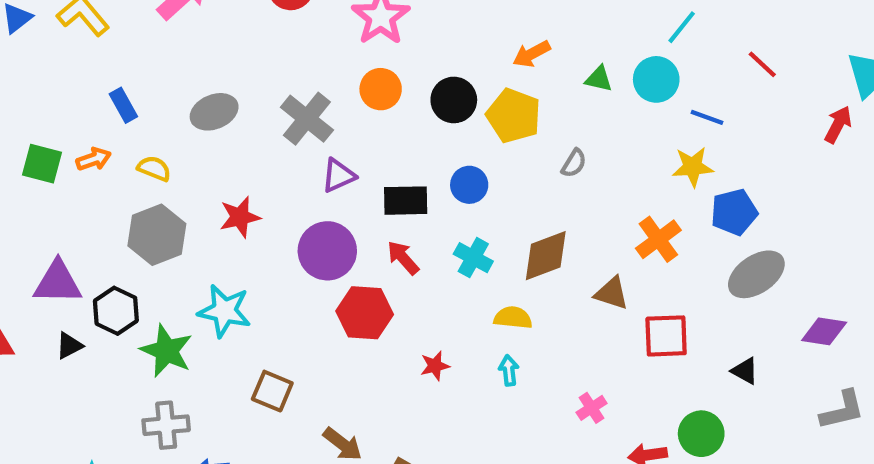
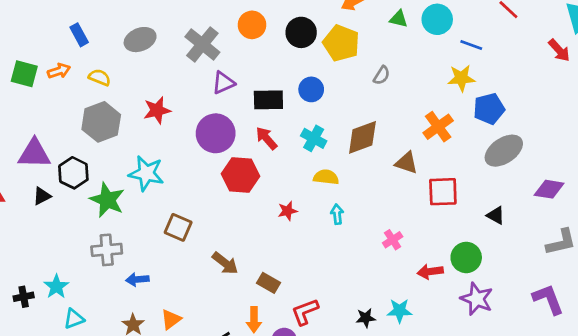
red arrow: (838, 125) -> (559, 50), turned 110
yellow semicircle: (513, 318) -> (326, 177), moved

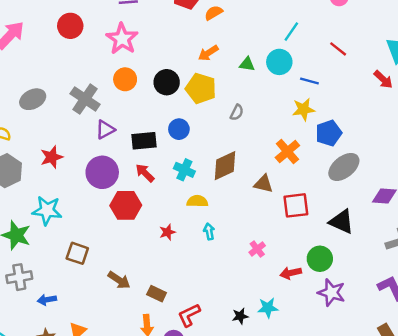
black triangle: (496, 215) -> (342, 222), size x1.6

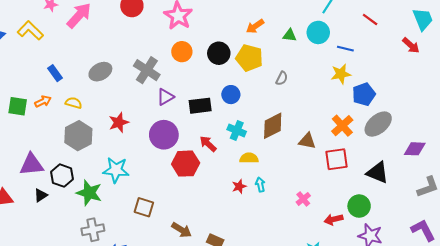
orange cross: (287, 152) -> (342, 126), moved
red arrow: (145, 173) -> (208, 144), moved
red star: (167, 232) -> (239, 186), moved

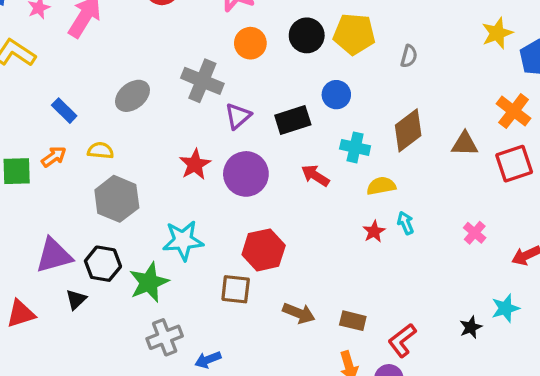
red star: (119, 123) -> (195, 164), moved
red hexagon: (186, 164) -> (264, 250), moved
green star: (89, 193) -> (149, 282), turned -30

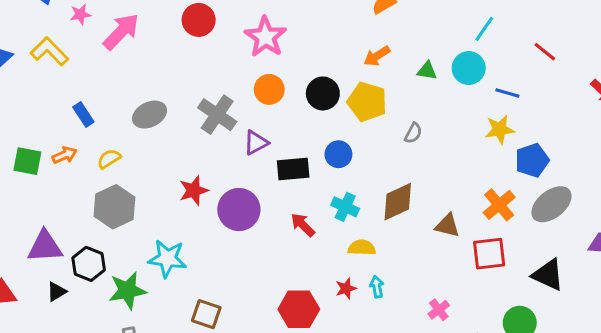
purple triangle: (238, 116) -> (256, 143), moved
yellow semicircle: (100, 151) -> (109, 159), turned -50
red hexagon: (264, 250) -> (299, 309), moved

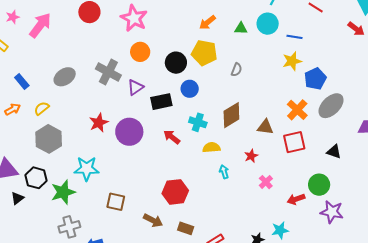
black circle: (323, 93) -> (176, 63), moved
black triangle: (548, 275) -> (334, 152), size x0.7
red star: (346, 288) -> (251, 156), moved

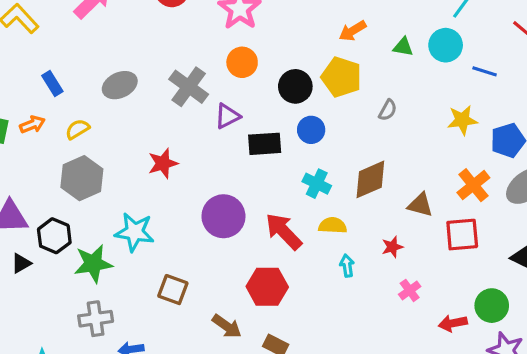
yellow star: (292, 61) -> (462, 120), moved
purple circle: (129, 132) -> (223, 216), moved
red arrow: (172, 137) -> (284, 231), moved, size x1.5

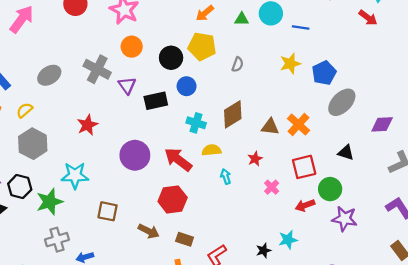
purple triangle: (227, 116) -> (127, 85), turned -30
orange cross: (473, 185) -> (298, 124), moved
red square: (462, 235) -> (304, 167), moved

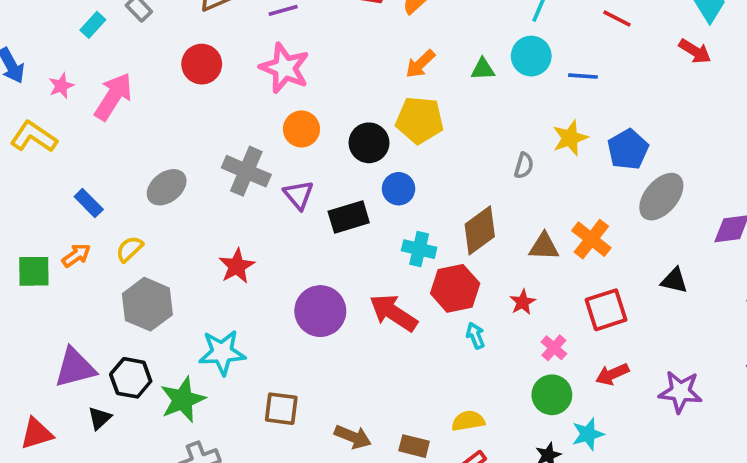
gray semicircle: (238, 64) -> (524, 166), moved
yellow semicircle: (211, 150) -> (468, 421), moved
green circle: (330, 189) -> (552, 395), moved
red hexagon: (173, 200) -> (455, 288), moved

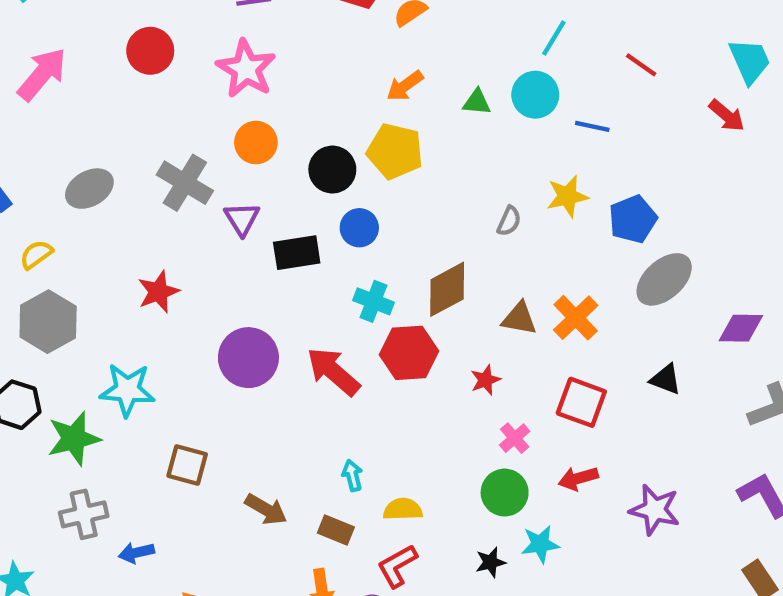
red square: (606, 310) -> (581, 402), turned 30
cyan arrow: (475, 336) -> (352, 475), moved

